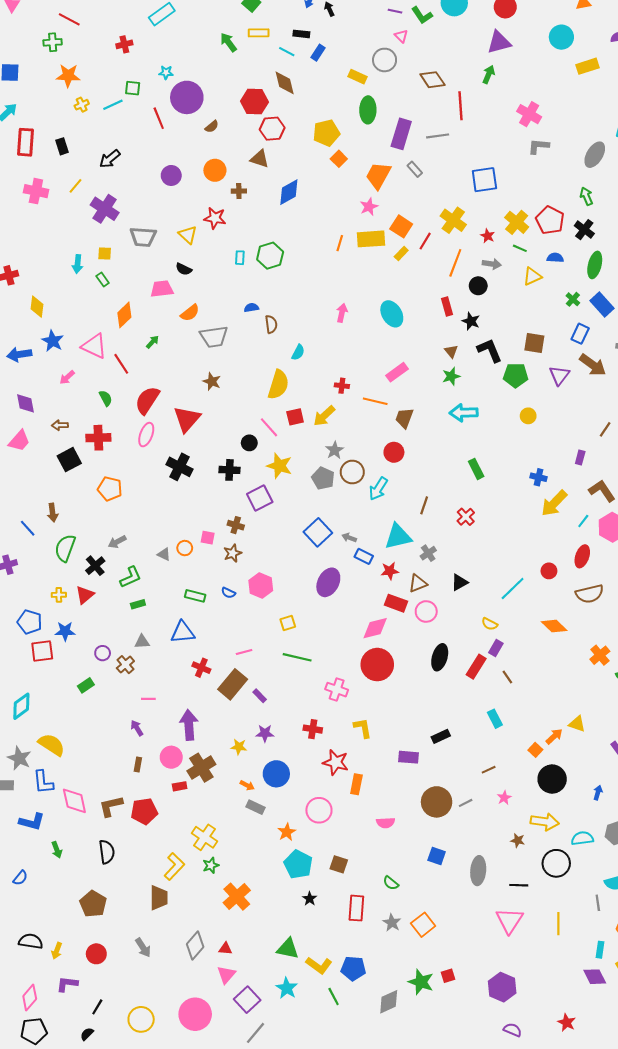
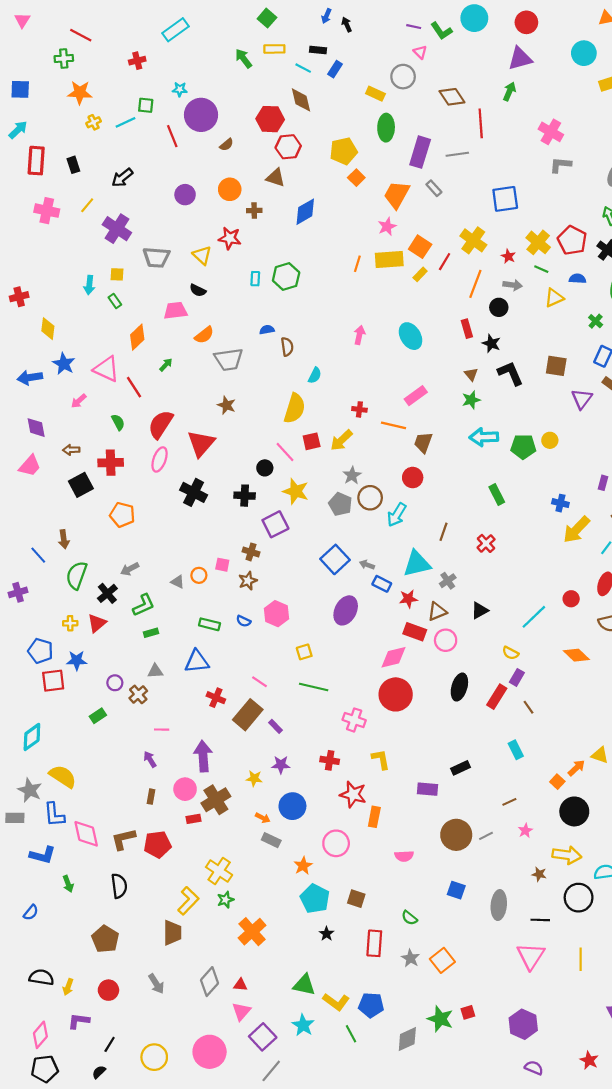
green pentagon: (516, 375) -> (523, 447), moved
pink line: (244, 652) -> (259, 682), turned 49

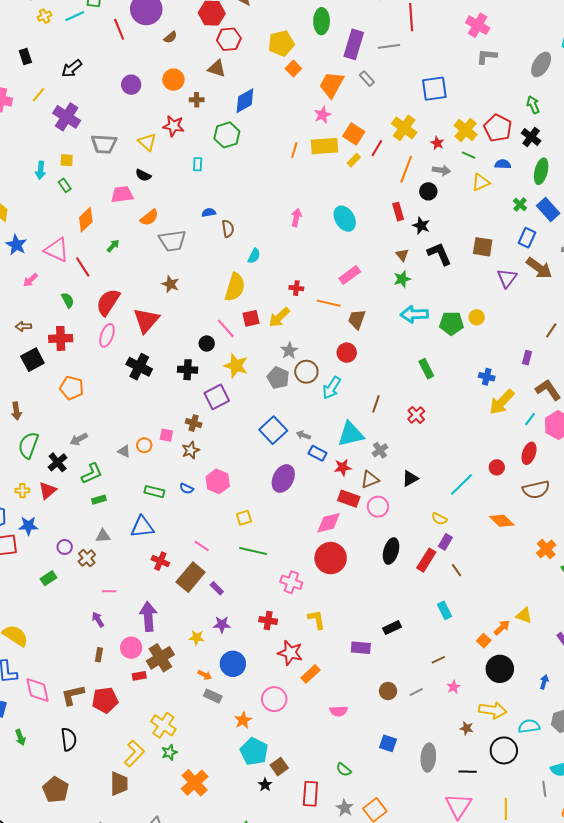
green hexagon: (286, 277) -> (227, 135), moved
orange rectangle: (374, 817) -> (310, 674), turned 36
brown circle: (456, 835) -> (388, 691), size x0.6
brown square: (356, 899) -> (279, 767), moved, turned 36

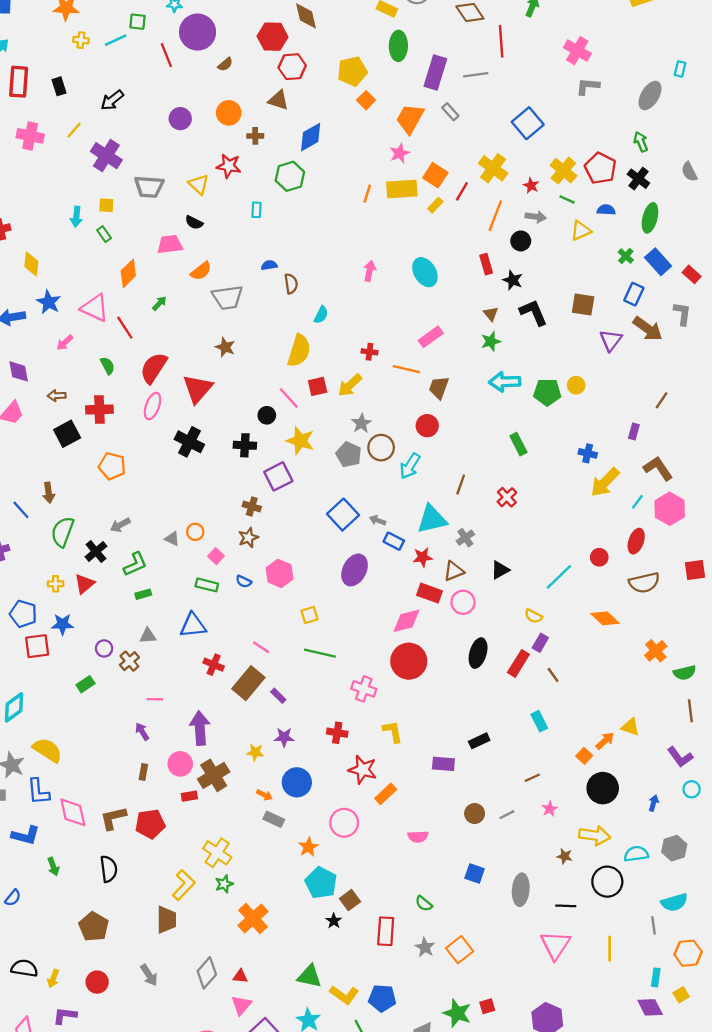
yellow cross: (45, 16) -> (81, 40), turned 32
blue square: (434, 89) -> (528, 123), turned -32
pink square: (166, 435) -> (216, 556), moved, turned 32

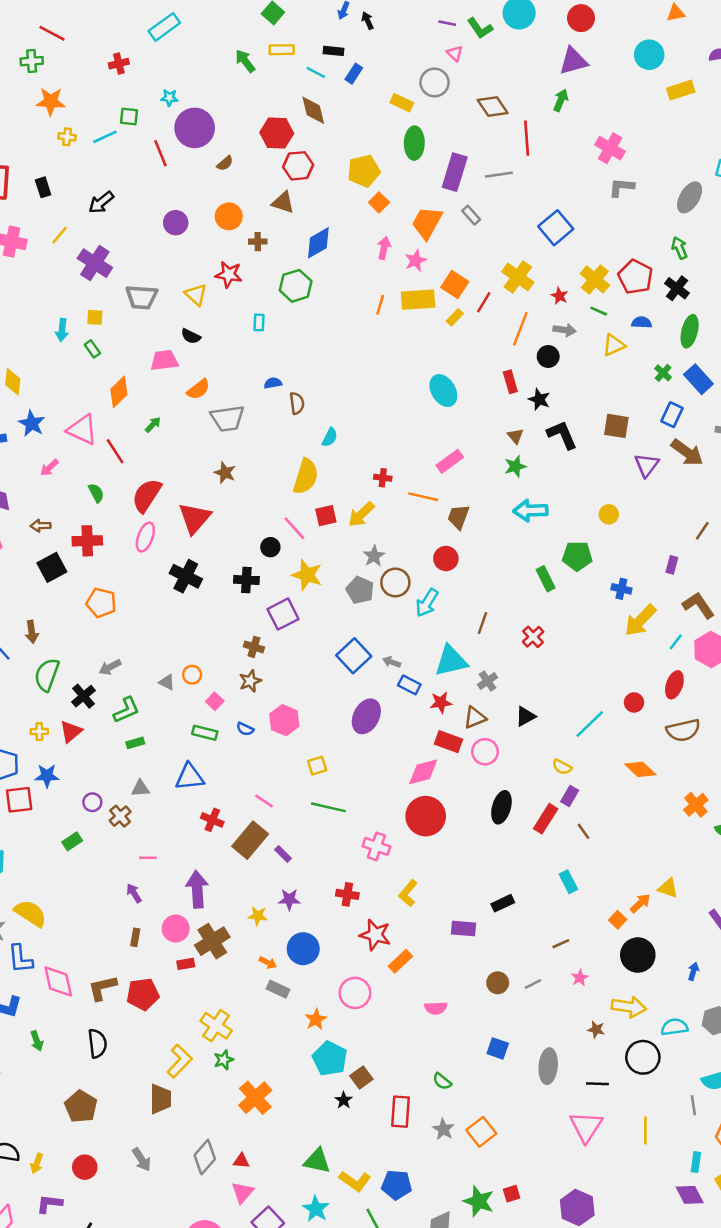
pink arrow: (370, 271) -> (384, 248), moved
green pentagon: (547, 392) -> (577, 556), moved
yellow L-shape: (393, 732) -> (408, 893), turned -130

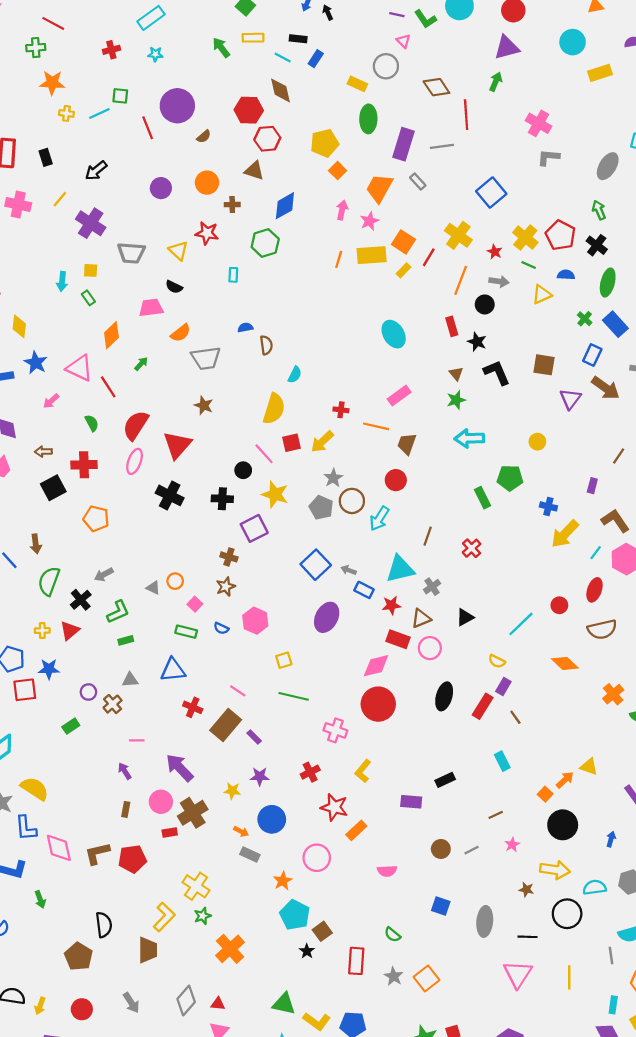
cyan star: (169, 98) -> (155, 54), moved
purple arrow: (197, 889) -> (180, 768), turned -40
red cross: (347, 894) -> (310, 772), turned -36
black semicircle: (97, 1043) -> (104, 925), moved

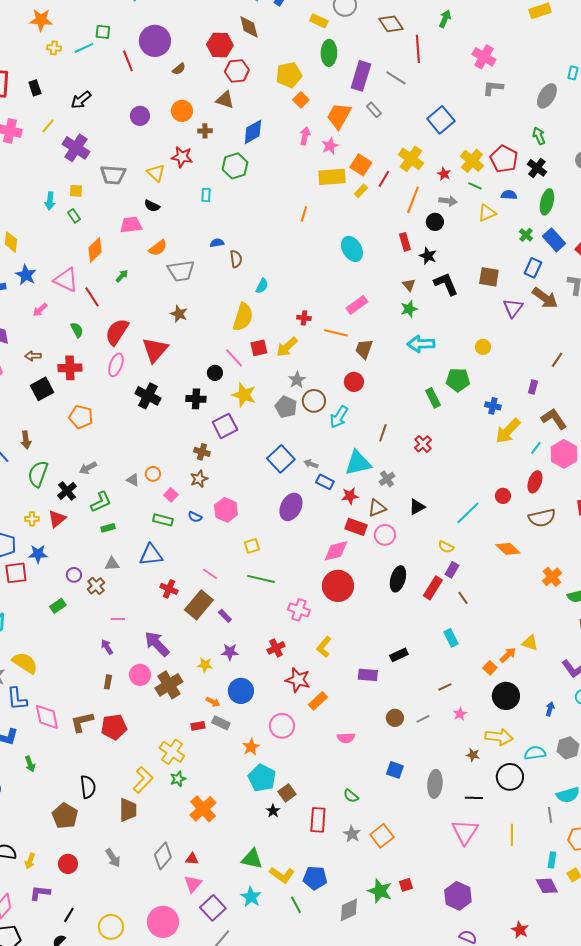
gray line: (442, 146) -> (396, 78), turned 40
orange line: (339, 259) -> (304, 214), moved
red rectangle: (170, 833) -> (198, 726), moved

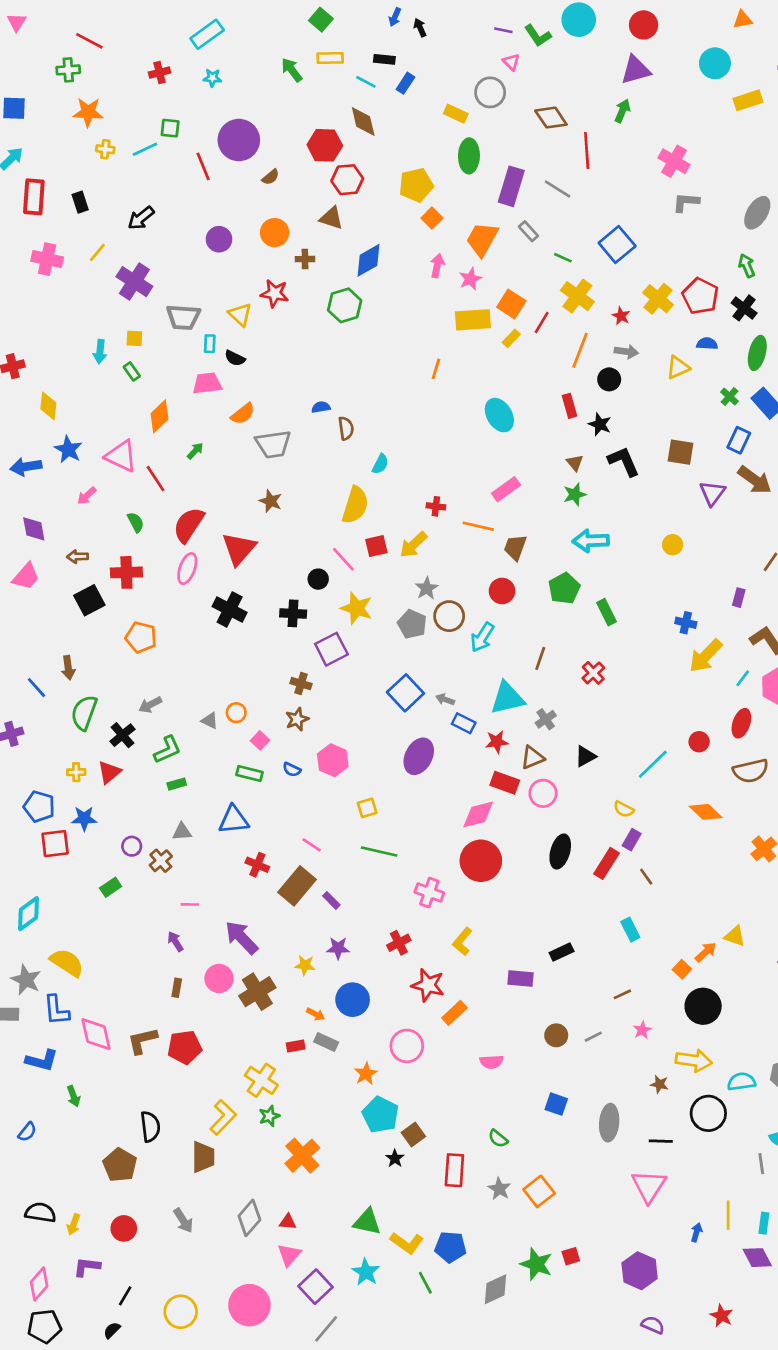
green line: (475, 186) -> (563, 258), moved
cyan rectangle: (206, 195) -> (210, 344), moved
green pentagon: (458, 380) -> (564, 588), moved, turned -30
blue arrow: (550, 709) -> (696, 1232), moved
yellow line: (512, 835) -> (728, 1215), moved

